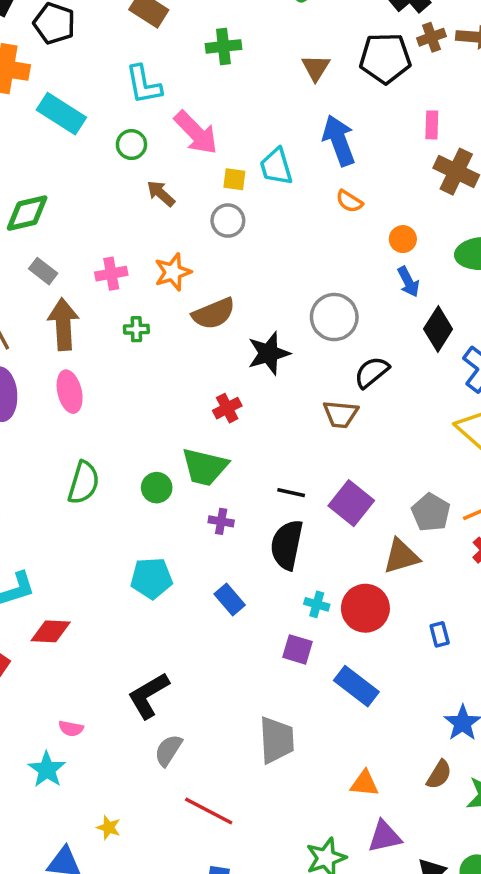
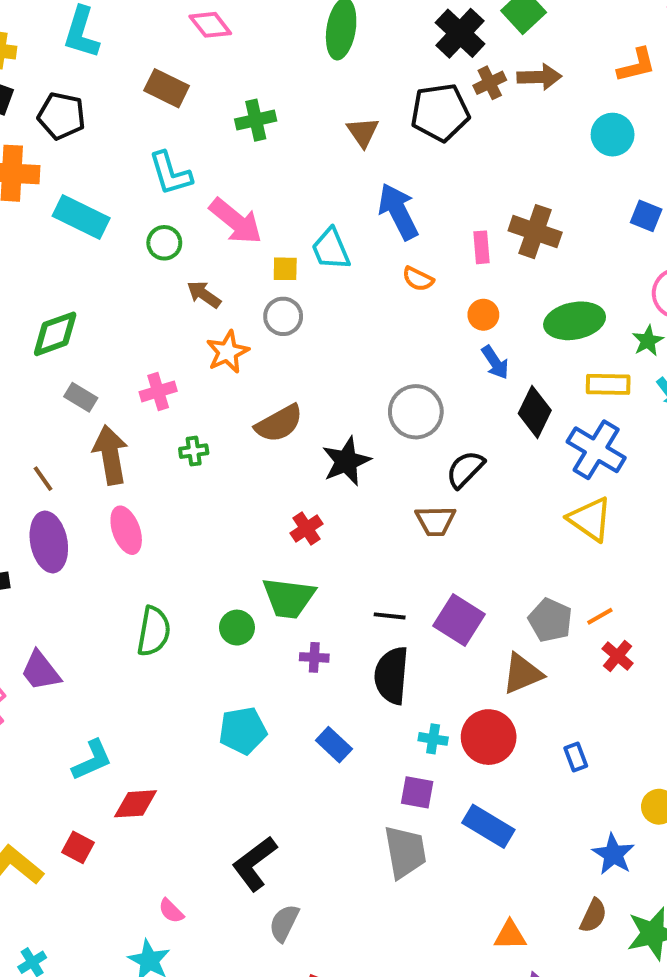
pink rectangle: (432, 125) -> (481, 247), moved
orange star: (173, 272) -> (228, 352), moved
pink semicircle: (71, 728) -> (171, 911), turned 40
gray trapezoid: (276, 740) -> (405, 852), moved

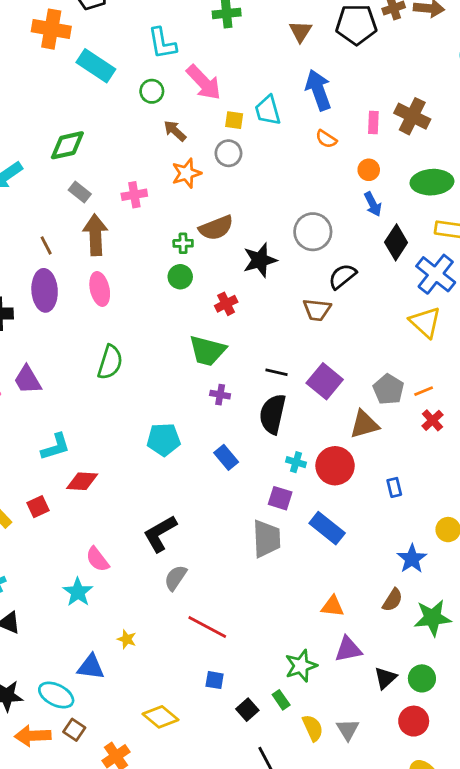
green cross: (194, 451) -> (183, 243), moved
green circle: (237, 628) -> (180, 277), moved
red square: (78, 847) -> (38, 507), turned 30
pink semicircle: (171, 911) -> (97, 559), size x1.4

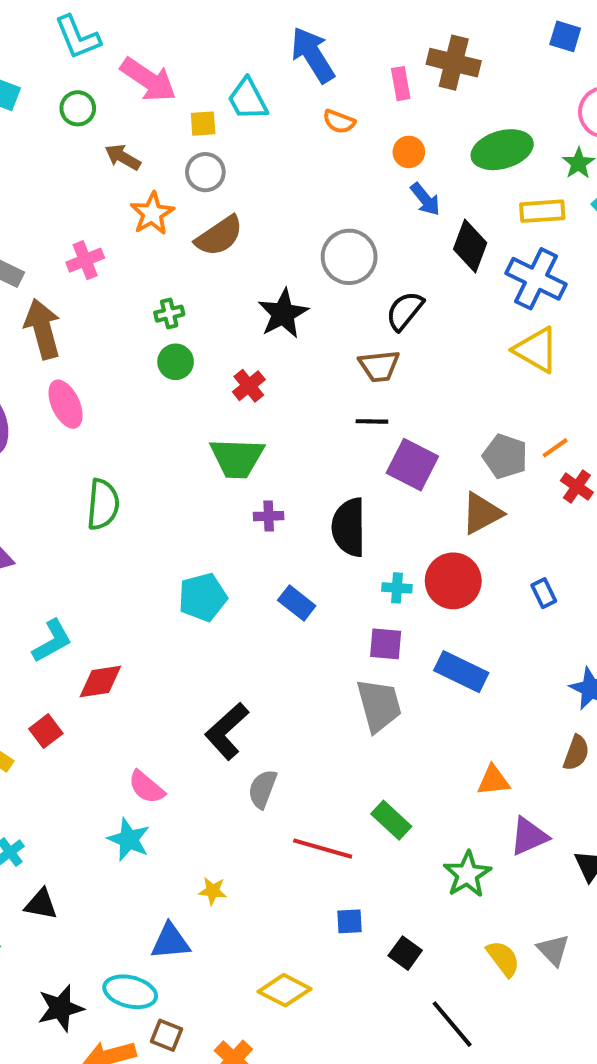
brown semicircle: (216, 228) -> (219, 236), moved
black line: (277, 372) -> (372, 421), moved
green rectangle: (281, 700) -> (391, 820), moved, size x1.4

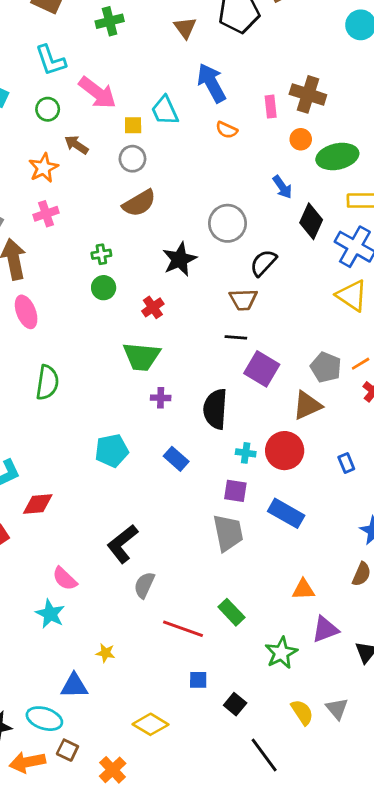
orange circle: (409, 152) -> (301, 139), moved
orange star: (152, 213) -> (43, 168), moved

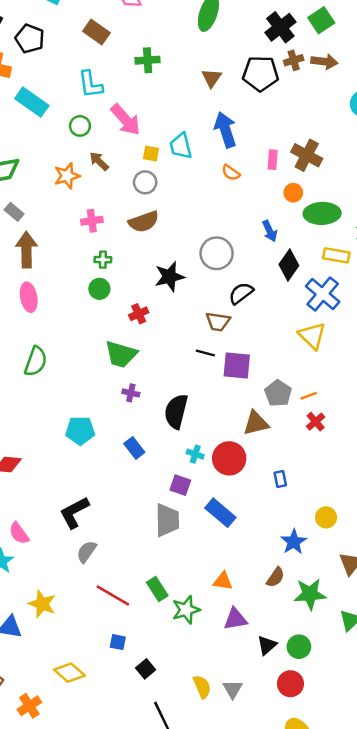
pink cross: (46, 214) -> (92, 221), moved
purple square: (262, 369) -> (237, 366), moved, turned -36
yellow star: (106, 653) -> (42, 604), size x1.6
green star: (281, 653) -> (186, 610), moved

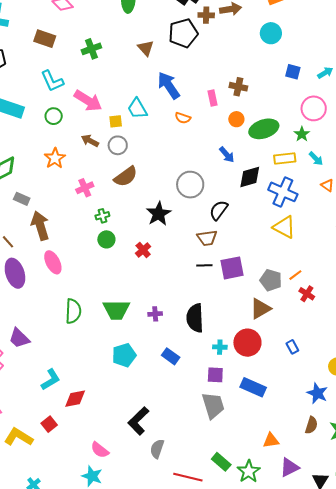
brown cross: (294, 60) -> (206, 15), turned 35
brown cross: (307, 155) -> (238, 87), size x0.7
brown arrow: (99, 161) -> (90, 141), moved
black diamond: (289, 265) -> (250, 177), turned 55
green trapezoid: (121, 354) -> (116, 310), moved

